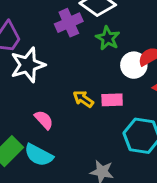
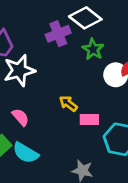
pink rectangle: (112, 100) -> (89, 120), moved
pink semicircle: (44, 120) -> (21, 117), moved

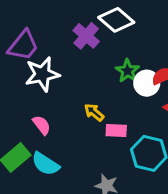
purple cross: (58, 34) -> (86, 36), turned -30
green star: (93, 49) -> (127, 71), moved

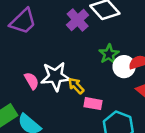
white star: (42, 74) -> (55, 76), moved
pink semicircle: (42, 125) -> (32, 81), moved

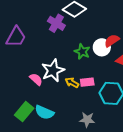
green star: (109, 54) -> (82, 52), moved
yellow arrow: (76, 86) -> (72, 83), moved

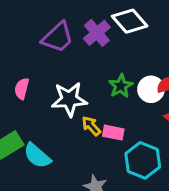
purple trapezoid: (16, 37) -> (58, 37), moved
pink semicircle: (36, 79) -> (22, 89), moved, turned -136

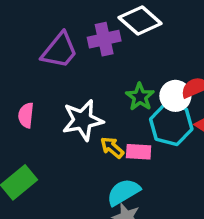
purple cross: (97, 33) -> (104, 39), turned 36
cyan semicircle: (37, 156) -> (123, 192), moved, turned 116
cyan hexagon: (143, 160) -> (171, 124), moved

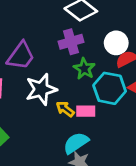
purple cross: (104, 39) -> (71, 42), moved
purple trapezoid: (59, 50) -> (21, 56), moved
white circle: (175, 96) -> (116, 43), moved

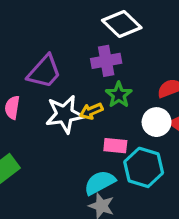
white circle: (116, 43) -> (157, 122), moved
cyan hexagon: (110, 88) -> (144, 167), moved
yellow arrow: (65, 109) -> (91, 111), moved, turned -66

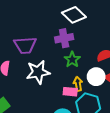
purple trapezoid: (44, 72) -> (25, 45), turned 45
yellow arrow: (91, 111) -> (78, 84), moved, turned 104

